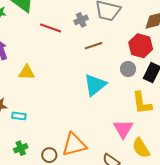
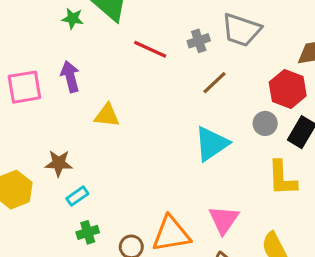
brown line: (93, 46) -> (214, 83), turned -30
cyan rectangle: (19, 116) -> (77, 196), moved, turned -48
pink triangle: (123, 129) -> (224, 220), moved

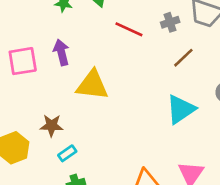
yellow triangle: (107, 115) -> (92, 85), size x1.5

